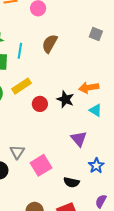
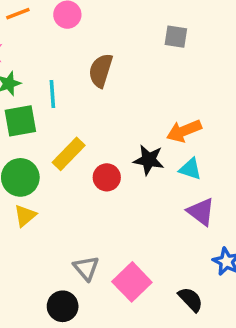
cyan triangle: (96, 110) -> (190, 169), moved
purple triangle: (79, 139) -> (201, 212), moved
black semicircle: (72, 182) -> (191, 299), turned -133

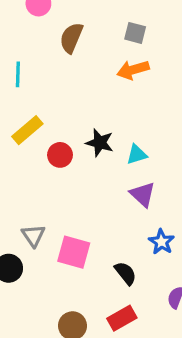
brown semicircle: (101, 71) -> (71, 38), moved
orange arrow: (184, 131) -> (133, 70), moved
cyan triangle: (190, 169) -> (137, 155), turned -40
pink square: (132, 282) -> (74, 252), turned -36

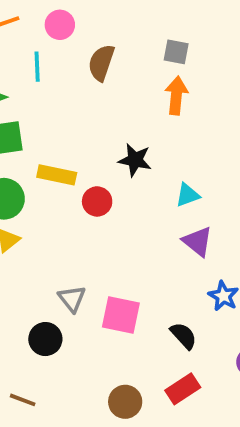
orange arrow: (133, 70) -> (176, 96), turned 116
cyan line: (18, 74) -> (37, 67), moved
yellow rectangle: (27, 130) -> (57, 175), turned 56
black star: (100, 143) -> (135, 160), moved

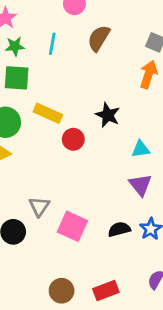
cyan line: (37, 67) -> (52, 44), moved
black semicircle: (183, 336) -> (119, 229), moved, turned -75

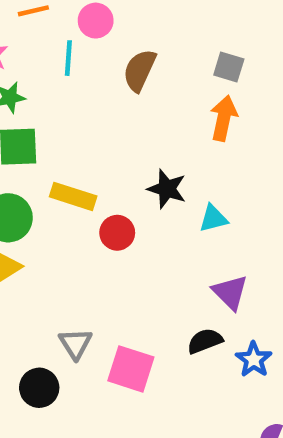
cyan line: (52, 44) -> (68, 58), moved
cyan triangle: (141, 149) -> (213, 218), moved
black semicircle: (119, 229) -> (205, 341), moved

